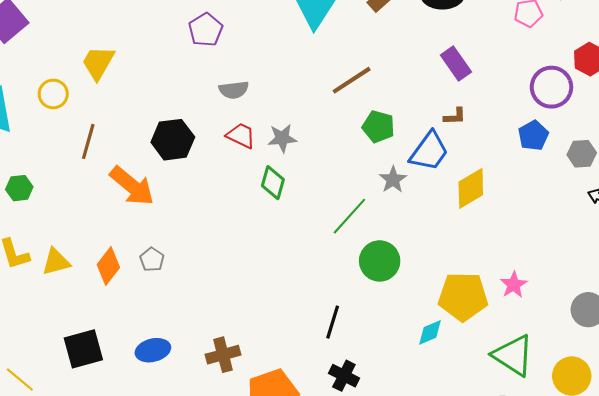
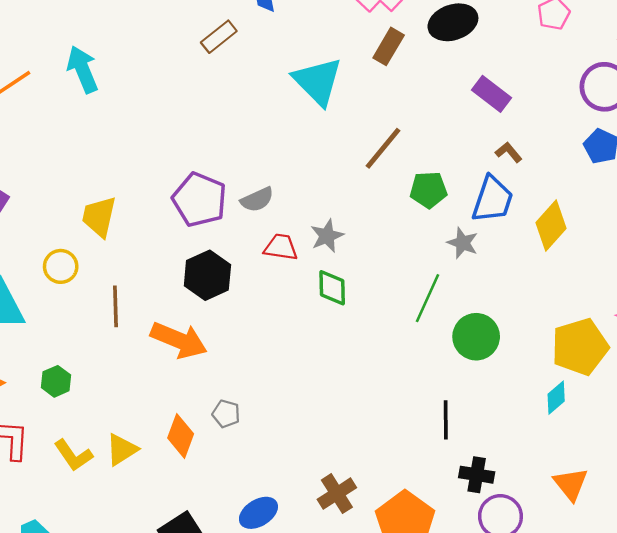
purple pentagon: (206, 30) -> (200, 200), moved, size x1.4
brown L-shape: (455, 116) -> (509, 152), turned -110

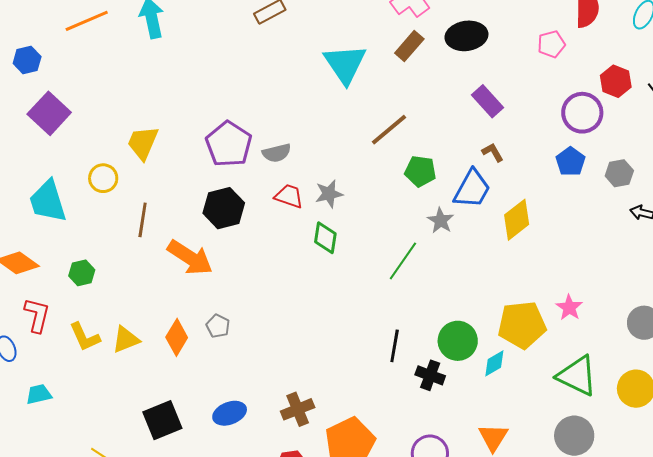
green circle: (476, 337) -> (458, 341), moved
black line: (446, 420) -> (395, 346), moved
black cross: (477, 475) -> (430, 375), moved

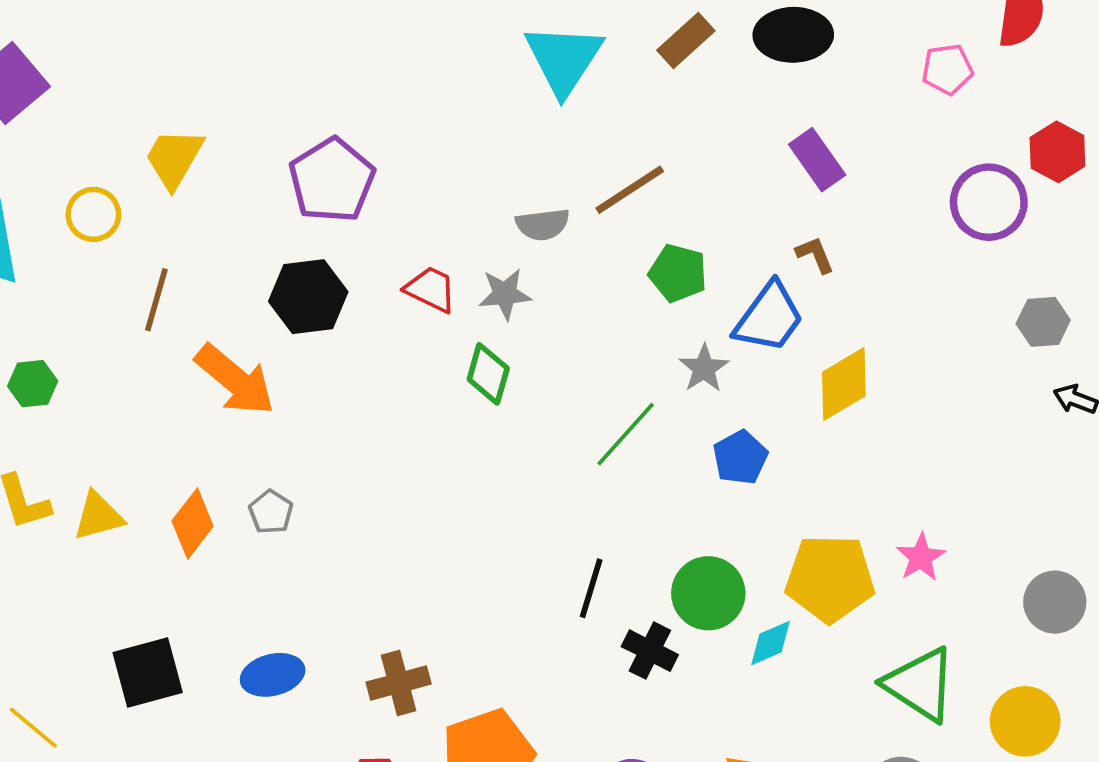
gray semicircle: (277, 153) -> (543, 224), moved
blue pentagon: (571, 162) -> (740, 457), moved

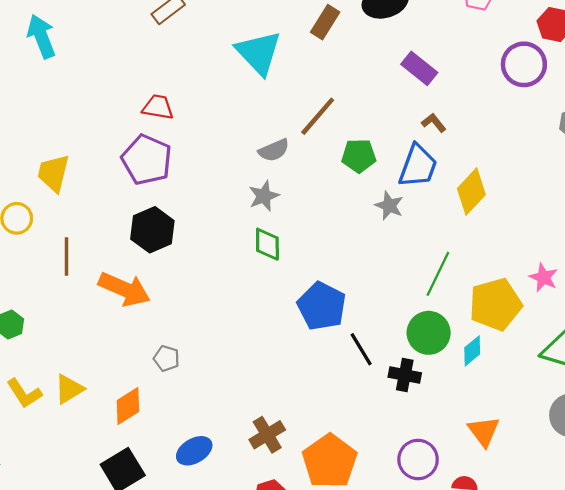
red trapezoid: (431, 289) -> (158, 107), moved
green line: (626, 434) -> (438, 274), moved
blue pentagon: (740, 457) -> (322, 306), moved, size x1.5
orange diamond: (193, 524) -> (128, 406), moved, turned 36
black line: (591, 588) -> (361, 349), turned -32

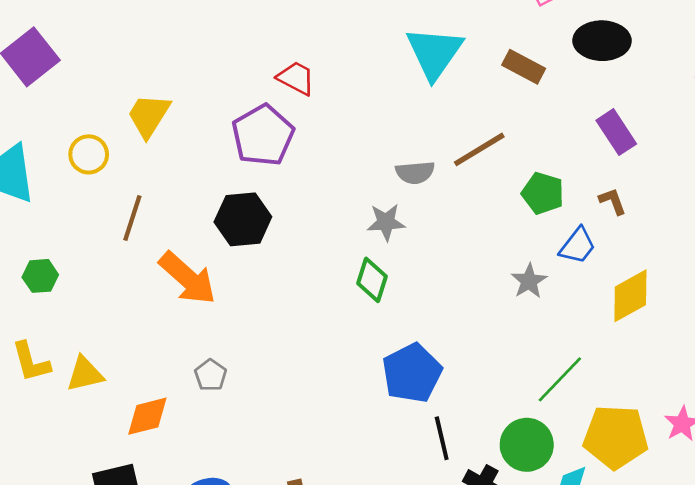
brown rectangle: (325, 22) -> (524, 67), moved, turned 68
green pentagon: (359, 156) -> (543, 193), moved
blue trapezoid: (418, 166) -> (578, 246), size x0.7

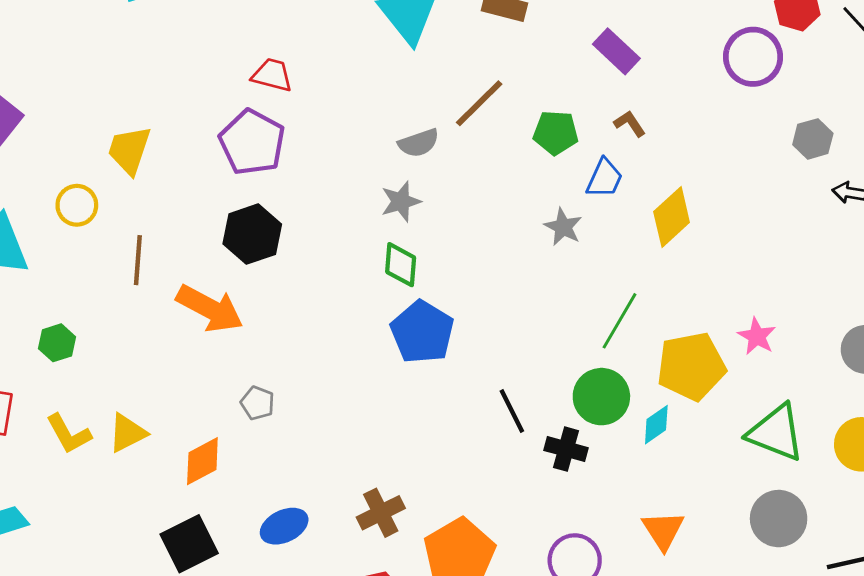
blue pentagon: (412, 373) -> (422, 332), moved

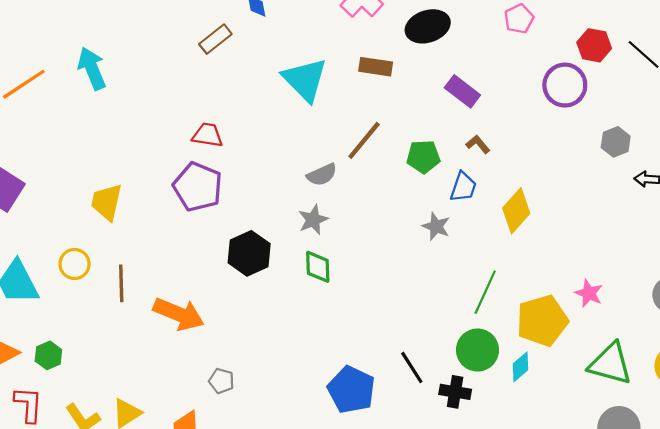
yellow circle: (77, 205) -> (75, 264), moved
black hexagon: (252, 234) -> (249, 253), moved
blue pentagon: (422, 332) -> (351, 390), moved
green hexagon: (57, 343) -> (48, 355), moved

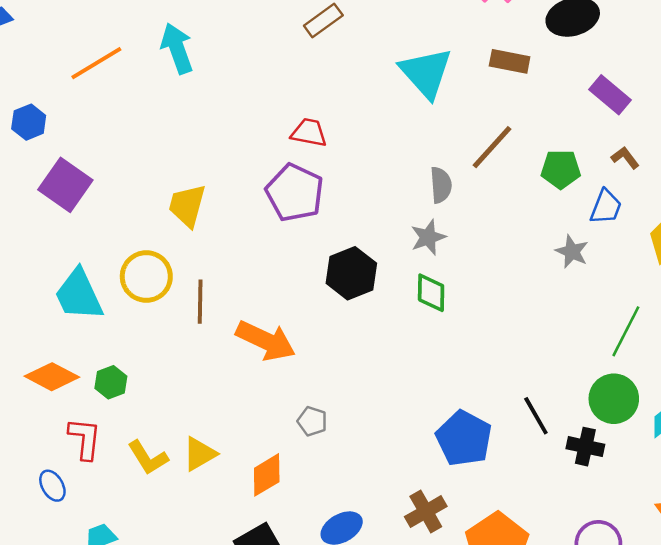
gray semicircle: (322, 175) -> (441, 185), turned -72
yellow circle: (75, 264) -> (146, 276), size x1.4

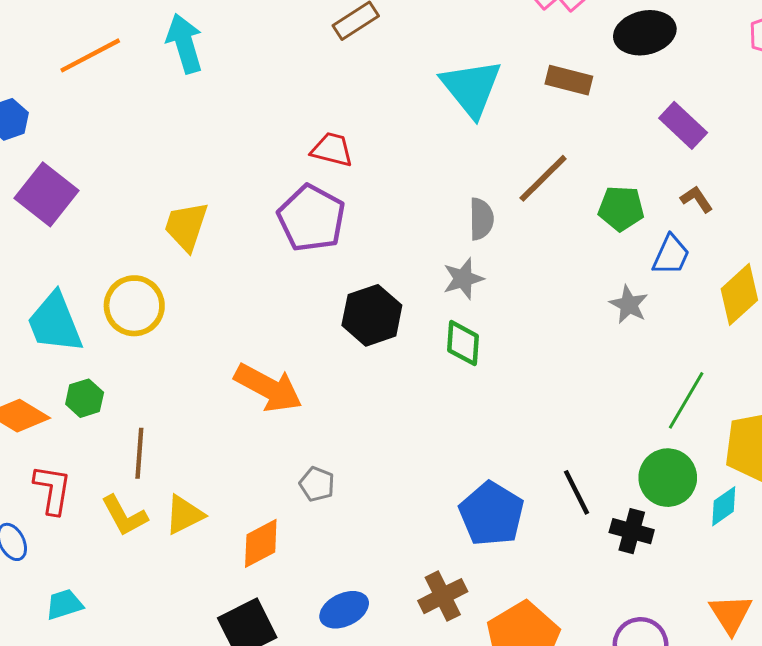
brown line: (200, 302) -> (139, 453), moved
green hexagon: (111, 382) -> (85, 398), moved

